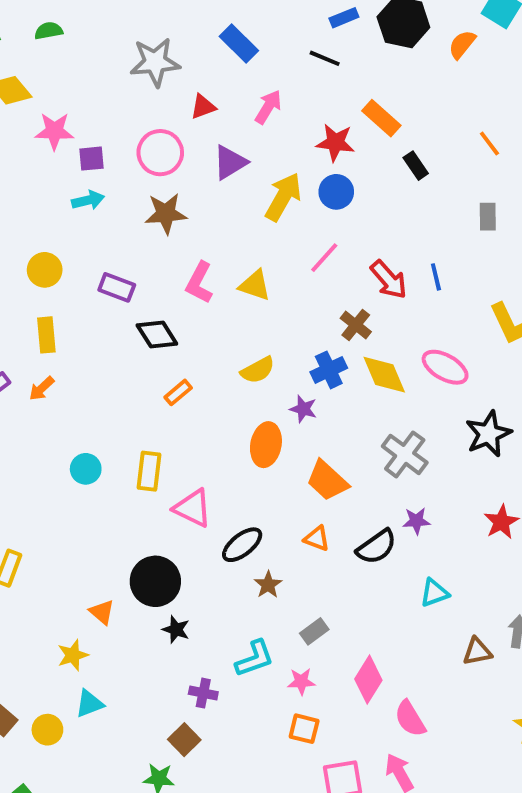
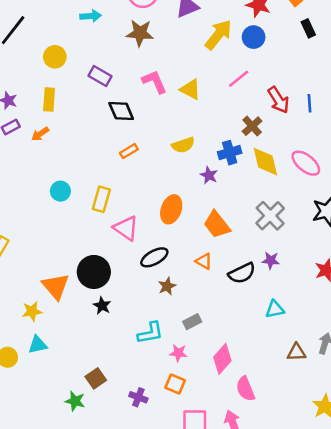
pink L-shape: (199, 283) -> (154, 82), turned 120
orange ellipse: (266, 445) -> (171, 209), moved
orange triangle: (102, 612) -> (56, 286), size x1.6
purple cross: (203, 693) -> (138, 397), moved

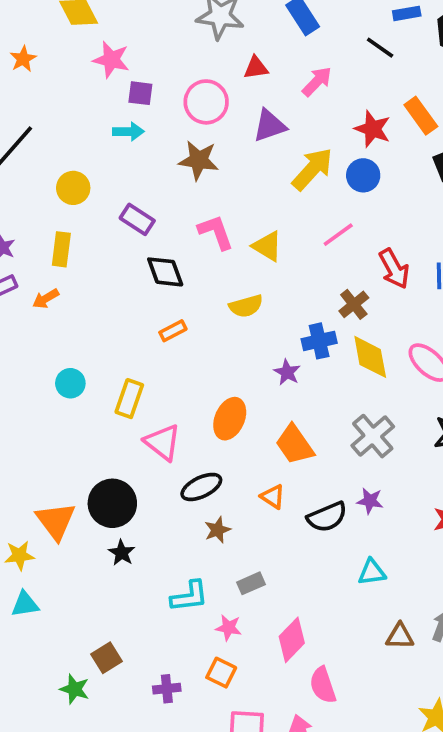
yellow semicircle: (183, 145) -> (246, 306), moved
purple cross: (138, 397) -> (167, 689), turned -30

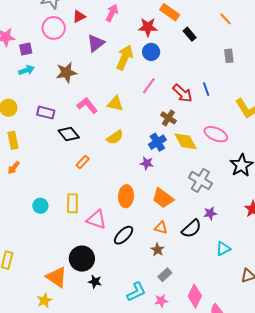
pink circle: (206, 102) -> (54, 28), moved
brown star: (217, 530) -> (157, 250), moved

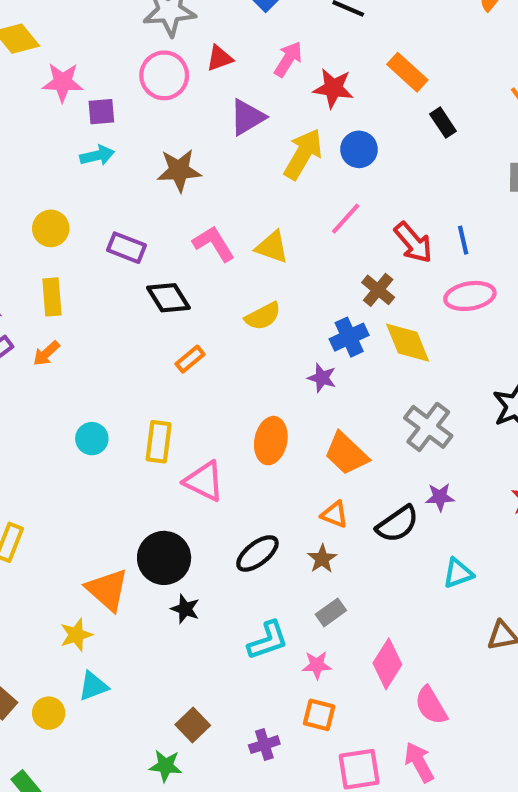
red star: (148, 27) -> (333, 88), moved
pink ellipse: (216, 134) -> (470, 296), moved, turned -40
black ellipse: (124, 235) -> (257, 554), moved

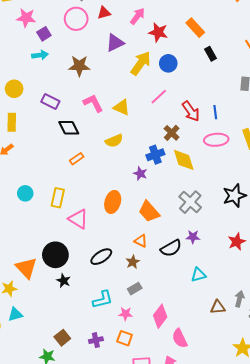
purple square: (101, 112) -> (44, 34), turned -32
purple cross: (264, 745) -> (96, 340), moved

